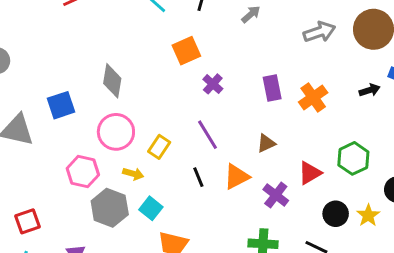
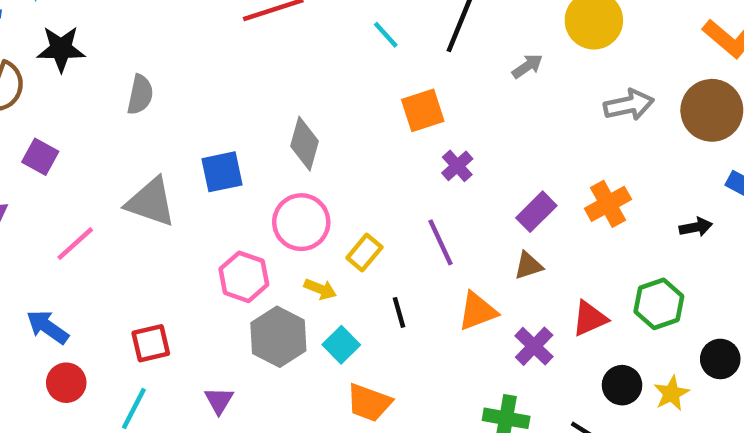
purple rectangle: (272, 88) -> (536, 212), moved, turned 50
black arrow: (370, 90) -> (696, 227), moved
black line: (198, 177) -> (399, 312), moved

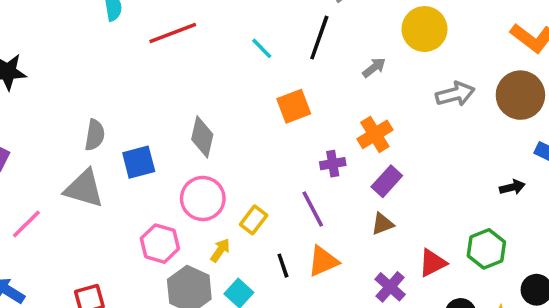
gray semicircle: (140, 95) -> (95, 135), moved
purple cross: (457, 166) -> (333, 164), moved, turned 35
orange cross: (608, 204) -> (375, 134), moved
yellow arrow: (320, 289) -> (220, 250), turned -75
orange triangle: (477, 311) -> (323, 261), moved

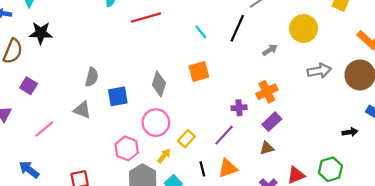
orange square: (294, 106) -> (199, 72), moved
gray triangle: (84, 189) -> (82, 110), size x0.7
purple line: (313, 209) -> (224, 135), turned 65

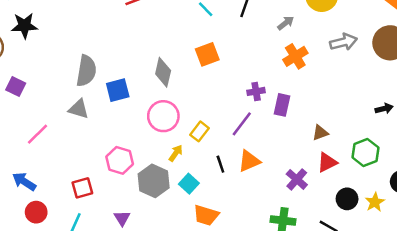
gray semicircle: (92, 77) -> (86, 71), size x1.4
orange cross: (267, 92) -> (295, 56), moved
purple rectangle: (272, 122) -> (282, 105), moved, turned -30
pink hexagon: (127, 148) -> (120, 160), moved
brown triangle: (267, 148) -> (320, 133), moved

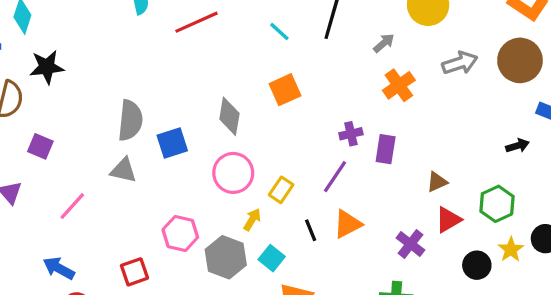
yellow star: (375, 202) -> (511, 250), moved

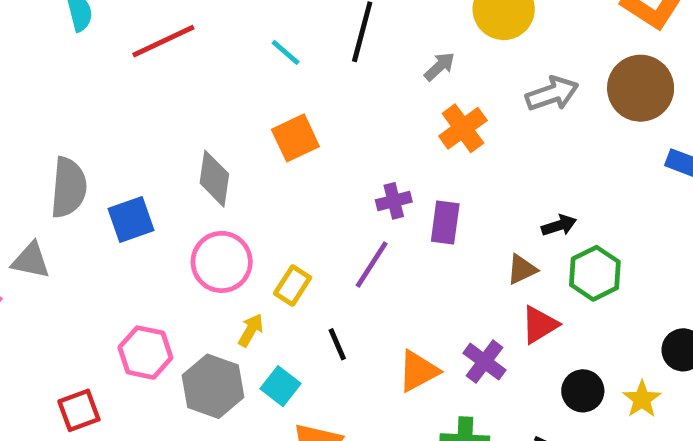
black arrow: (518, 146) -> (559, 225), moved
gray triangle: (123, 170) -> (31, 260), moved
green hexagon: (497, 204) -> (595, 273), moved
orange triangle: (347, 224) -> (418, 371), moved
yellow star: (511, 250) -> (642, 399), moved

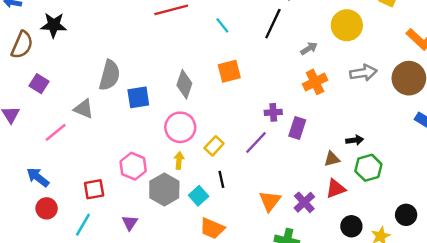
cyan line: (286, 52) -> (222, 25), moved
yellow arrow: (251, 330) -> (179, 161), moved, turned -35
black line: (337, 344) -> (221, 179), moved
orange triangle: (418, 371) -> (270, 201), turned -35

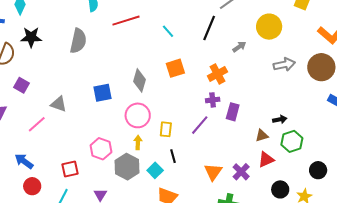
gray semicircle: (110, 75) -> (78, 41), moved
orange cross: (315, 82) -> (217, 74), moved
yellow rectangle: (214, 146) -> (166, 129), turned -35
black circle: (406, 215) -> (318, 170), moved

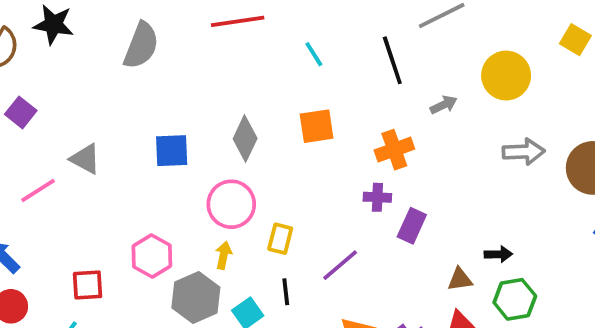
black line: (209, 28) -> (392, 60), turned -50
purple line: (200, 125) -> (340, 265), moved

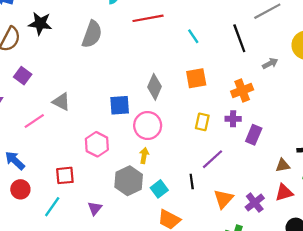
blue square: (172, 151) -> (120, 105), moved
yellow rectangle: (280, 239) -> (202, 122), moved
pink hexagon: (152, 256) -> (97, 144), moved
black line: (286, 292) -> (192, 182), moved

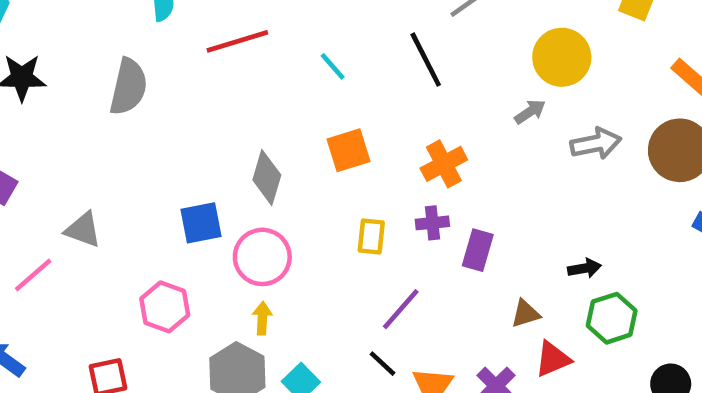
gray arrow: (270, 63) -> (530, 112), moved
brown triangle: (283, 165) -> (525, 314), moved
black line: (192, 182) -> (383, 364), moved, turned -32

